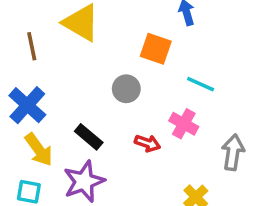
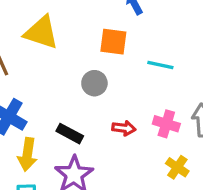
pink cross: (184, 124) -> (166, 124), moved
yellow arrow: (39, 150) -> (27, 154), turned 56

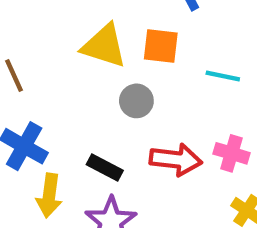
yellow triangle: (41, 32) -> (104, 46), moved
red arrow: (124, 128) -> (176, 160), size x1.6

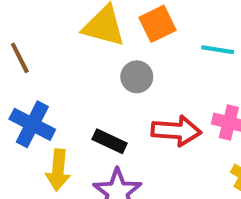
orange square: (161, 46) -> (158, 24), turned -30

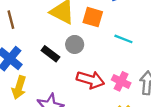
orange square: (158, 24) -> (93, 17), turned 30
black rectangle: (110, 141) -> (50, 54), moved

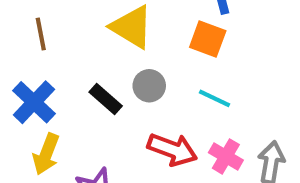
orange square: (93, 17) -> (208, 39), moved
cyan line: (123, 39) -> (215, 98), moved

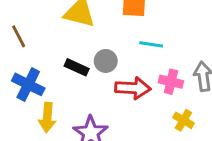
gray circle: (149, 86) -> (106, 61), moved

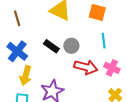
cyan line: (151, 44) -> (104, 41), turned 63

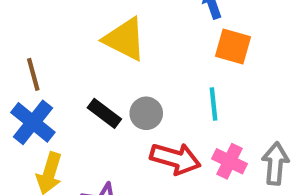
orange square: (97, 12) -> (233, 47), moved
brown line: (17, 18) -> (33, 74), moved

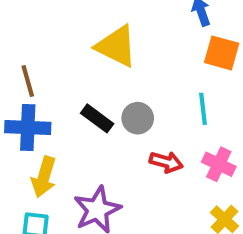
blue cross: (33, 122) -> (28, 128), turned -36
red arrow: (175, 159) -> (166, 162), size x0.7

